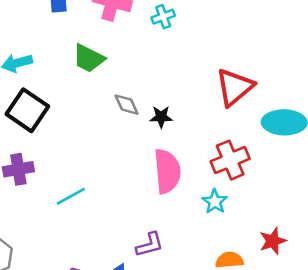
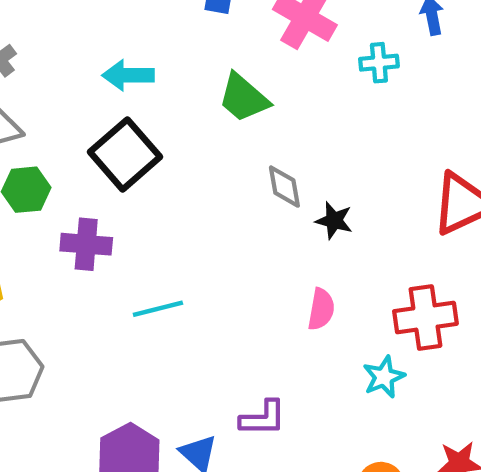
pink semicircle: (167, 171) -> (321, 309), size x0.6

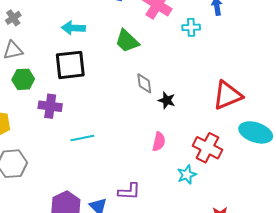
black square: (125, 154) -> (70, 65), turned 32
red cross: (425, 318) -> (207, 148), turned 32

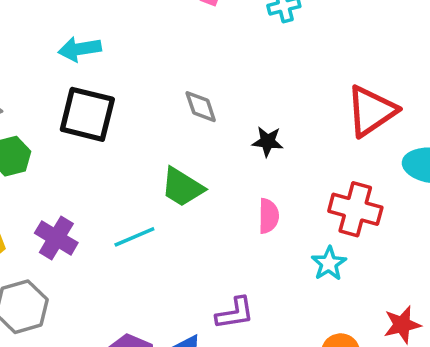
green trapezoid: (127, 41) -> (182, 187), moved
black square: (70, 65) -> (87, 114), turned 32
gray diamond: (144, 83) -> (201, 107), moved
purple cross: (50, 106) -> (56, 238), moved, turned 35

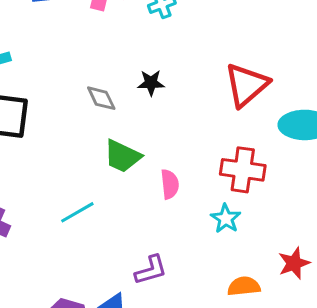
black star: (268, 141) -> (151, 83), moved
green trapezoid: (182, 187) -> (122, 156), moved
cyan line: (134, 237) -> (77, 212), moved

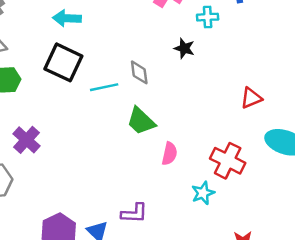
black star: (151, 83) -> (184, 48), moved
red triangle: (246, 85) -> (251, 98), size x0.6
cyan line: (77, 212) -> (104, 87), moved

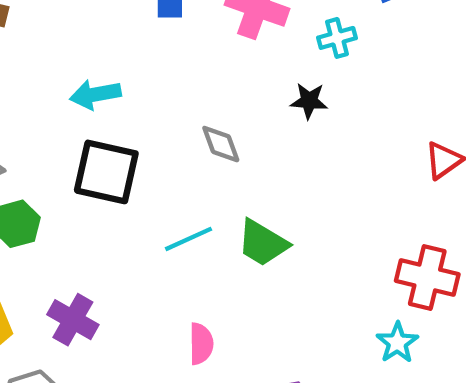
gray diamond: (139, 72) -> (221, 144), moved
cyan line: (104, 87) -> (188, 239), moved
pink semicircle: (169, 154) -> (201, 344), moved

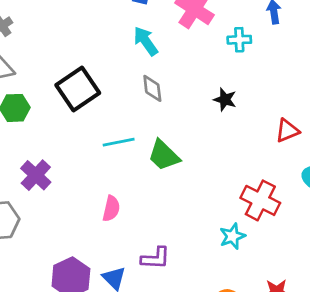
cyan arrow: (95, 94) -> (146, 41), moved, turned 52
black star: (309, 101) -> (225, 100), moved
black square: (106, 172) -> (78, 89), turned 30

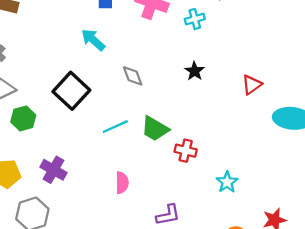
cyan arrow: (146, 41) -> (93, 40), moved
black star: (225, 100) -> (194, 71), turned 30
red cross: (260, 200) -> (186, 151), moved, size x0.7

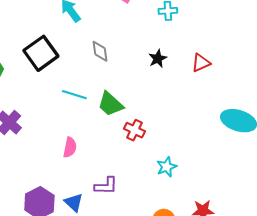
red triangle: (252, 85) -> (201, 63), moved
cyan line: (115, 127) -> (74, 95), turned 30

